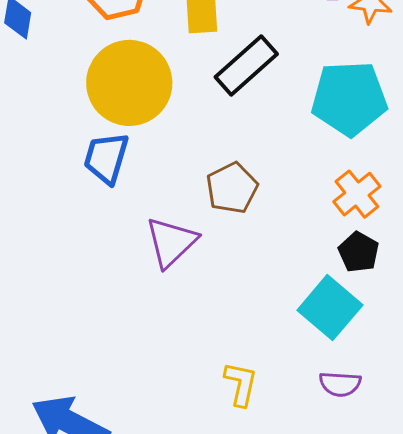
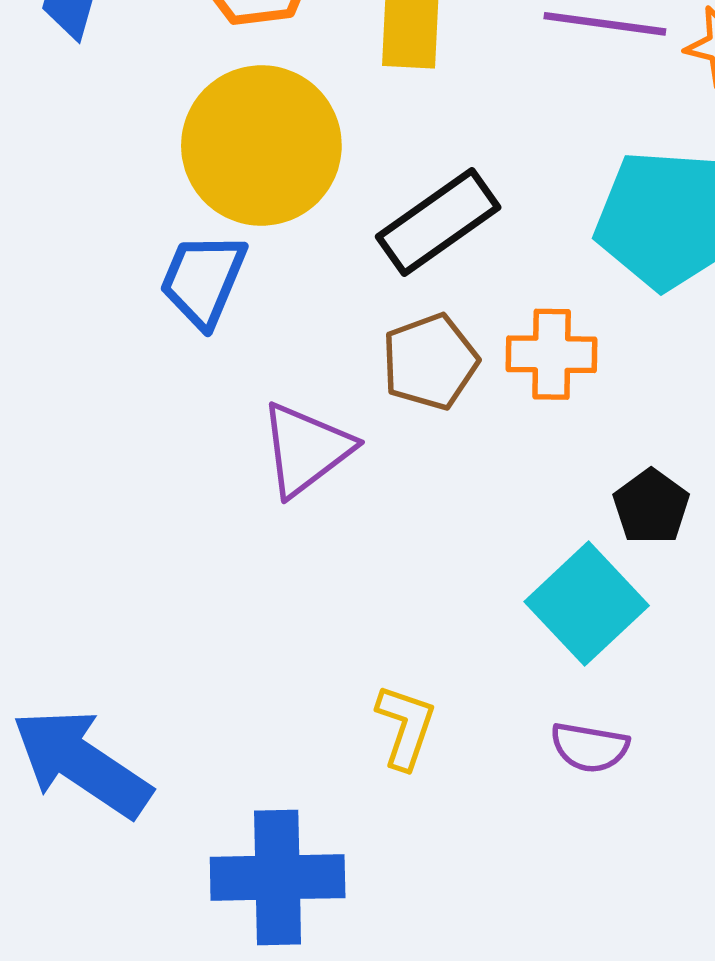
black rectangle: (246, 66) -> (438, 222), moved
orange cross: (357, 194) -> (552, 354), moved, turned 33

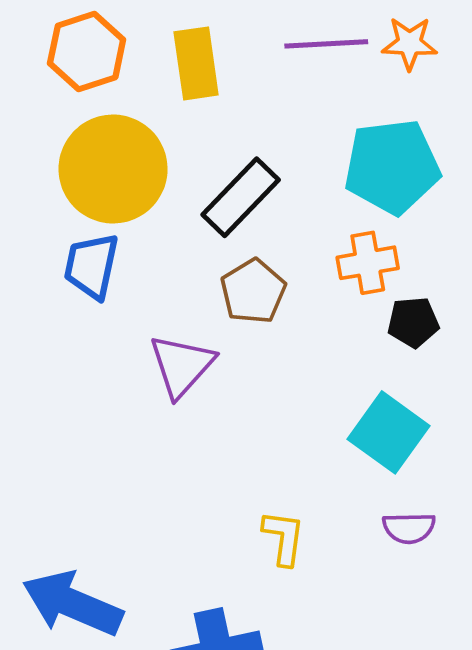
orange cross: (552, 354) -> (368, 263), moved
black pentagon: (651, 507) -> (413, 322), moved, turned -30

